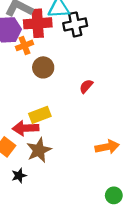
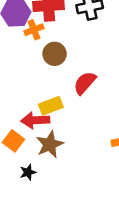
red semicircle: (86, 86) -> (85, 83), moved, size x1.5

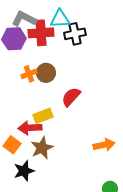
orange cross: (34, 30) -> (29, 74), moved
black star: (28, 172) -> (24, 171), size x1.5

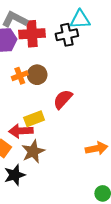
cyan triangle: (60, 19) -> (80, 19), moved

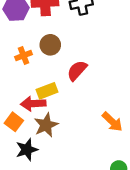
orange cross: (20, 76) -> (24, 56), moved
orange arrow: (97, 148) -> (112, 122), turned 55

